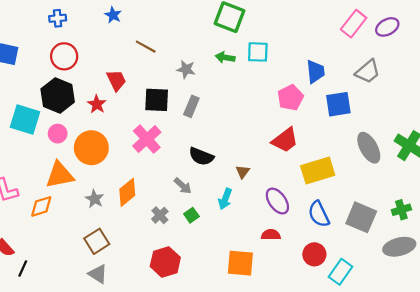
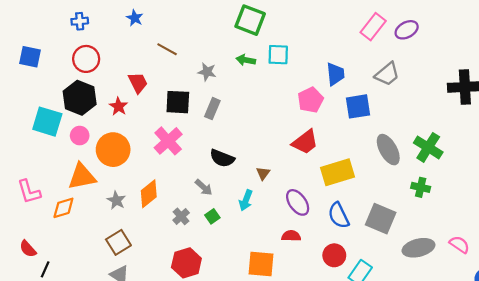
green cross: (401, 210) -> (421, 187), moved, turned 30

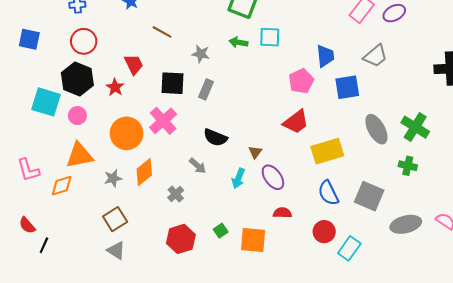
orange circle: (113, 150) -> (127, 133), moved
gray star: (116, 200) -> (113, 178), turned 30
purple ellipse: (298, 202) -> (273, 177), moved
green square: (212, 216) -> (221, 231), moved

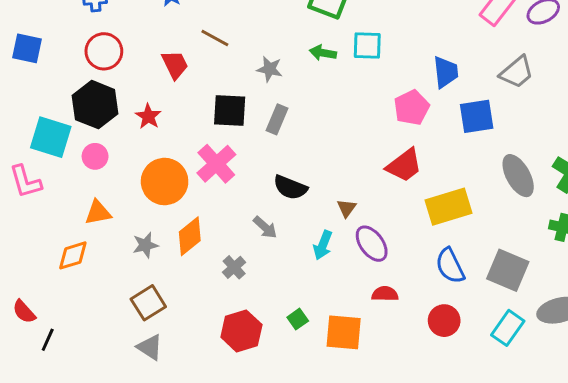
red trapezoid: (134, 64) -> (175, 65), moved
orange triangle: (79, 155) -> (98, 213), size x0.7
pink L-shape: (28, 170) -> (26, 182), moved
cyan rectangle: (349, 248) -> (508, 328), moved

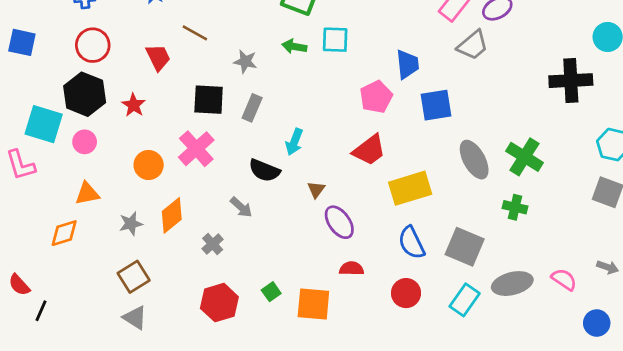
gray trapezoid: (517, 72) -> (473, 45), moved
orange circle: (165, 182) -> (149, 165), size x0.7
cyan arrow: (323, 245) -> (294, 142), moved

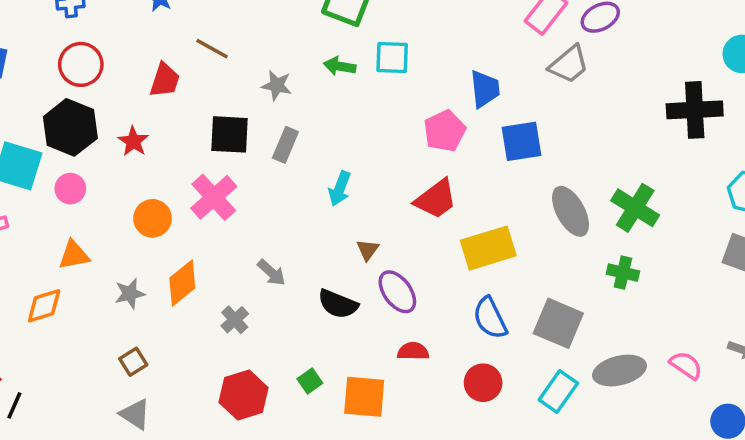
red trapezoid: (158, 57) -> (165, 80), turned 44
black semicircle: (264, 170) -> (338, 304), moved
brown square: (134, 277) -> (133, 362), size x0.7

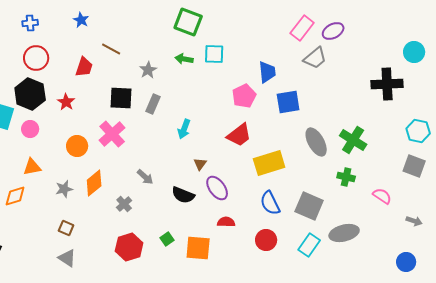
gray star: (277, 85) -> (148, 70), turned 30
brown square: (133, 362) -> (66, 228), turned -35
pink semicircle: (686, 365) -> (382, 196), moved

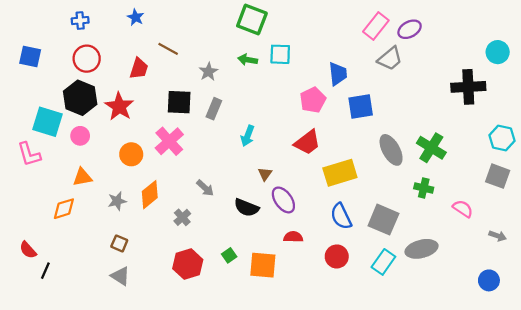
red star: (66, 102) -> (119, 106), size x1.5

